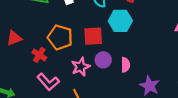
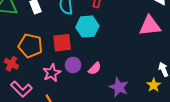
pink semicircle: (125, 65) -> (95, 68), turned 48

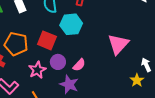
pink triangle: (150, 26) -> (118, 44), moved, turned -40
red square: (62, 43) -> (47, 40), turned 30
purple star: (119, 87) -> (69, 84), moved

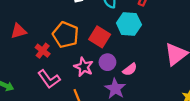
pink star: (37, 70) -> (84, 67), turned -30

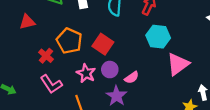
cyan hexagon: (129, 24) -> (158, 37), moved
red triangle: (19, 31) -> (27, 22), moved

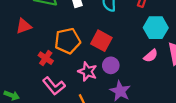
orange pentagon: (69, 41) -> (68, 41), turned -30
pink semicircle: (132, 77) -> (151, 56), moved

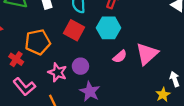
cyan hexagon: (156, 28) -> (109, 28), moved
red square: (101, 41) -> (74, 30), moved

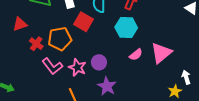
red square: (74, 30) -> (83, 22), moved
red cross: (16, 59) -> (36, 44), moved
pink L-shape: (24, 87) -> (52, 66), moved

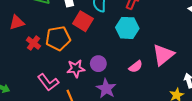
pink semicircle: (136, 55) -> (136, 67), moved
pink L-shape: (52, 66) -> (48, 82), moved
pink star: (77, 67) -> (76, 69), turned -30

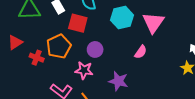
pink triangle: (163, 55) -> (153, 23), moved
purple circle: (98, 64) -> (95, 49), moved
pink star: (76, 69) -> (84, 70), turned 30

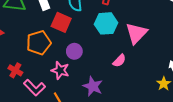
red cross: (37, 58) -> (15, 70), moved

